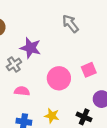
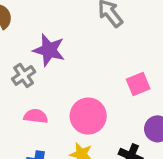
pink circle: (59, 78) -> (88, 116), moved

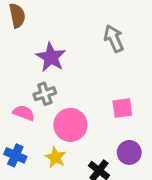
gray cross: (24, 75) -> (45, 94), moved

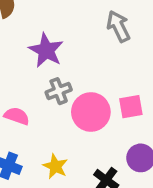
gray cross: (45, 94) -> (59, 91), moved
pink circle: (70, 125) -> (91, 112), moved

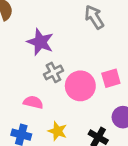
pink semicircle: (17, 116) -> (33, 102), moved

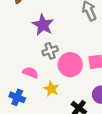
yellow star: (58, 131) -> (51, 89), moved

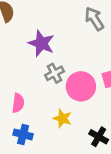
pink semicircle: (30, 73) -> (18, 103), moved, turned 84

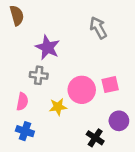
gray cross: (55, 73) -> (39, 75), moved, turned 30
yellow star: (62, 118) -> (58, 107), moved, turned -30

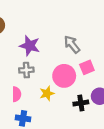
gray arrow: (98, 28) -> (72, 44), moved
black cross: (95, 138) -> (81, 103), moved, turned -32

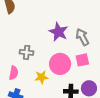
gray arrow: (72, 44) -> (82, 37), moved
purple star: (30, 46) -> (59, 32), moved

